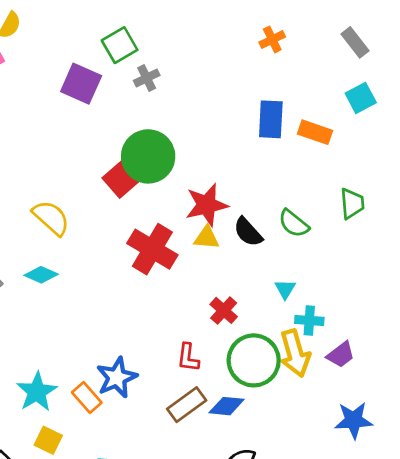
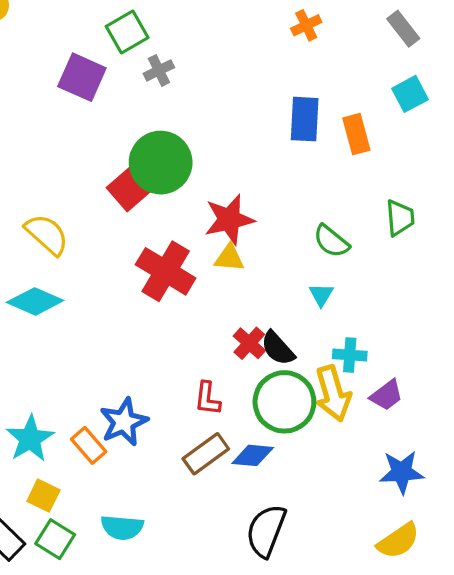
orange rectangle: (315, 132) -> (356, 134), turned 56
black semicircle: (248, 232) -> (278, 348), moved
cyan diamond: (41, 275) -> (35, 301), size x1.4
cyan triangle: (285, 289) -> (321, 295), moved

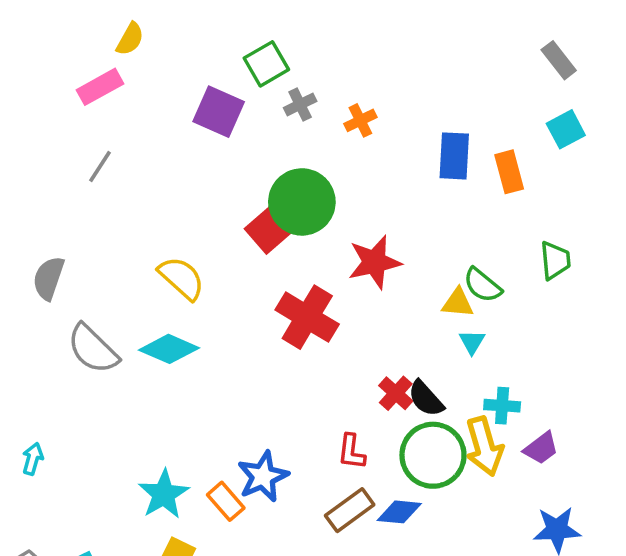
orange cross: (306, 25) -> (360, 120), moved
yellow triangle: (229, 258) -> (458, 303), moved

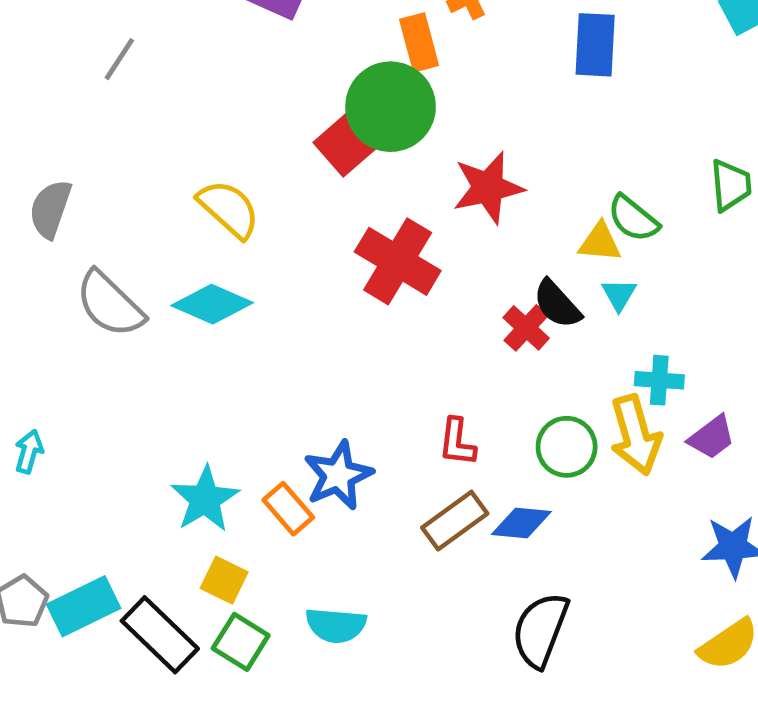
orange rectangle: (509, 172) -> (419, 42), moved
red cross: (396, 393) -> (526, 328), moved
black semicircle: (426, 399) -> (557, 304), moved
green circle: (433, 455) -> (567, 447), size x0.7

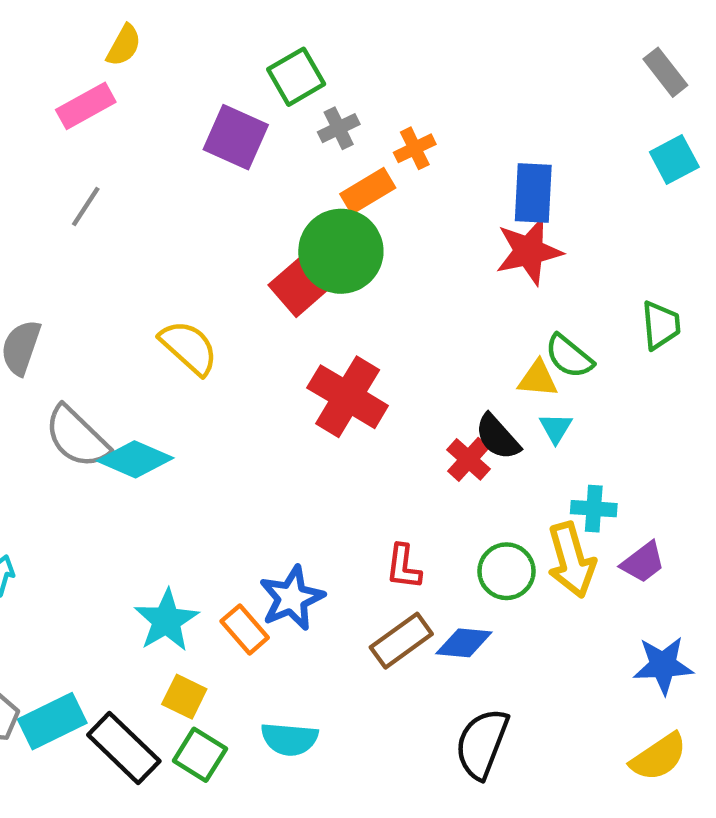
orange rectangle: (419, 42) -> (368, 191), turned 74
red star: (488, 188) -> (529, 251), moved
cyan diamond: (212, 304) -> (135, 459), moved

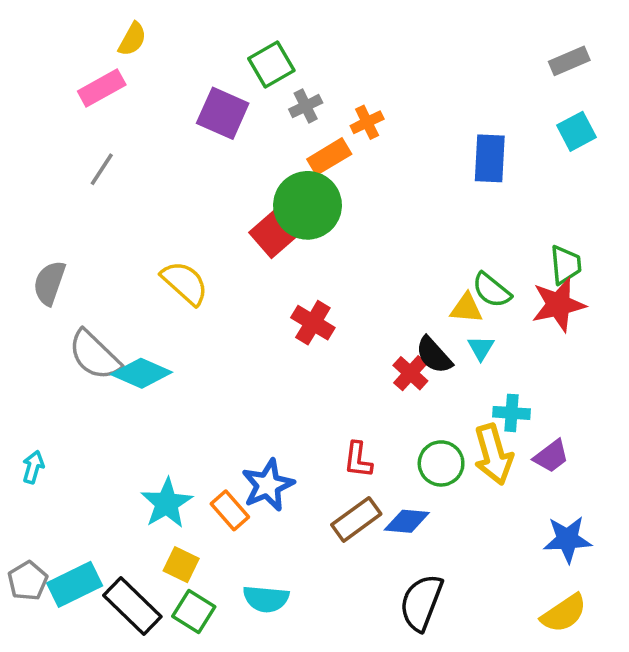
gray rectangle: (665, 72) -> (569, 61), turned -75
blue rectangle: (533, 193) -> (490, 158), moved
red star: (529, 251) -> (558, 305), moved
red cross: (348, 397) -> (313, 323), size x0.7

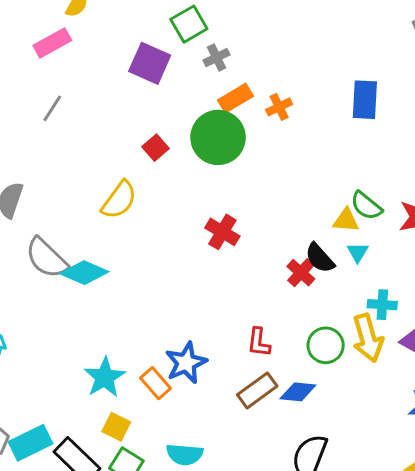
orange cross: (367, 122) -> (279, 107), moved
red square: (273, 234) -> (155, 148), moved, size x0.7
yellow semicircle: (185, 283) -> (119, 200), turned 84

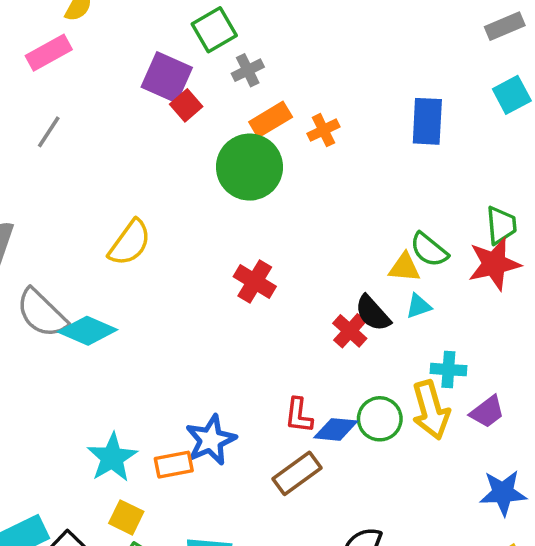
red square: (155, 148) -> (186, 105), moved
cyan triangle: (358, 252) -> (418, 306), turned 40
orange rectangle: (155, 383) -> (174, 465), turned -60
blue diamond: (298, 392) -> (336, 429), moved

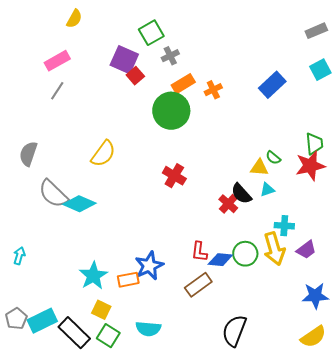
pink rectangle: (49, 53) -> (57, 61), moved
blue rectangle: (427, 121) -> (272, 85), turned 44
green semicircle: (429, 250) -> (273, 158), size x0.7

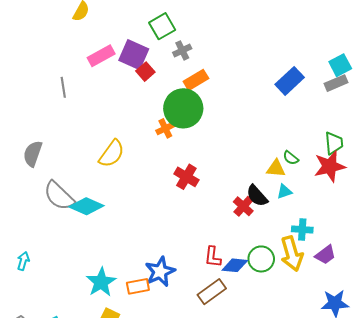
gray rectangle: (316, 31) -> (336, 83), moved
pink rectangle: (57, 61) -> (101, 56), moved
orange cross: (213, 90) -> (165, 128), moved
gray line: (57, 91) -> (63, 87), turned -42

